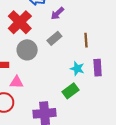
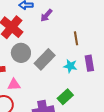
gray rectangle: (54, 38) -> (45, 59), moved, size x1.5
green rectangle: (70, 91) -> (65, 97), moved

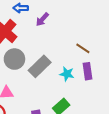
brown line: (76, 38) -> (83, 48), moved, turned -48

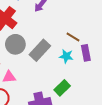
brown line: (83, 48) -> (73, 37), moved

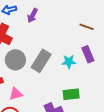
brown line: (73, 37) -> (87, 27), moved
green rectangle: (62, 88) -> (71, 94), turned 49

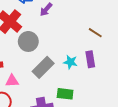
gray circle: (15, 60) -> (28, 41), moved
gray rectangle: (41, 61) -> (43, 67), moved

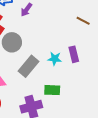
brown line: (95, 33) -> (83, 21), moved

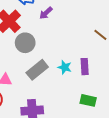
green rectangle: (52, 90) -> (88, 100), moved

